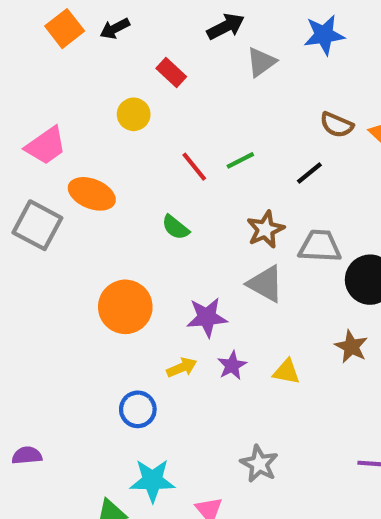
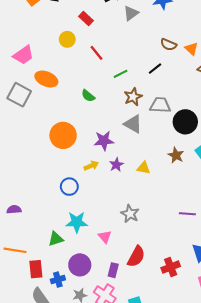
green line: (240, 160) -> (121, 74), moved
red line: (194, 167) -> (96, 53), moved

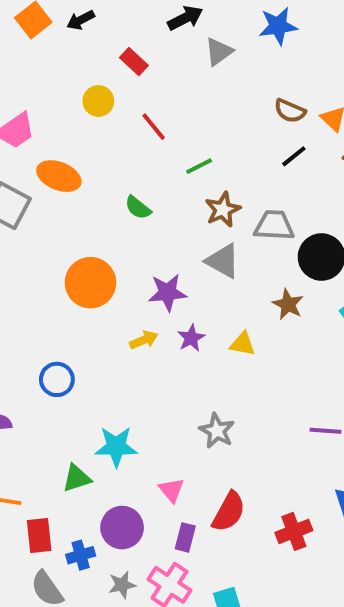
black line: (155, 69) -> (294, 156), moved
brown star: (176, 155) -> (288, 304), moved
blue circle: (69, 187) -> (57, 379), moved
pink triangle: (105, 237) -> (171, 490), moved

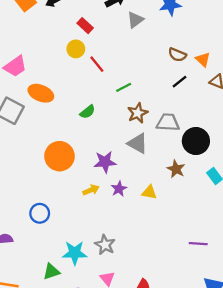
yellow circle: (98, 101) -> (76, 49), moved
green semicircle: (138, 208) -> (87, 112), turned -77
gray star: (217, 431) -> (105, 245), moved

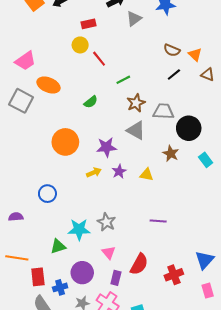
red rectangle: (85, 26) -> (89, 24), turned -56
purple line: (198, 244) -> (158, 221), moved

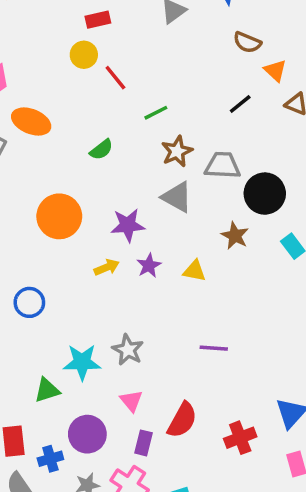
brown semicircle: (172, 50) -> (247, 42), moved

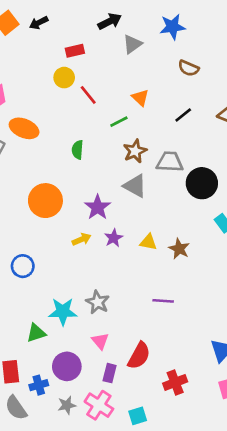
orange triangle: (275, 71) -> (140, 98), moved
green semicircle: (101, 150) -> (78, 150), turned 132
purple star: (128, 225) -> (98, 207), turned -30
brown star: (235, 236) -> (179, 249), moved
red cross: (240, 438) -> (175, 382), moved

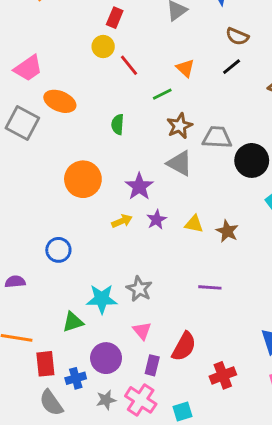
red rectangle: (75, 51) -> (115, 18), turned -54
black line: (183, 115) -> (232, 67), moved

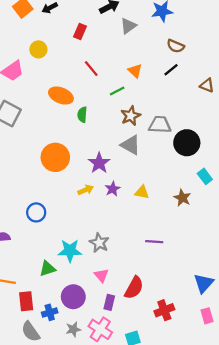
yellow circle: (103, 47) -> (38, 49), moved
orange ellipse: (60, 101) -> (61, 96), moved
brown star: (227, 231) -> (182, 198), moved

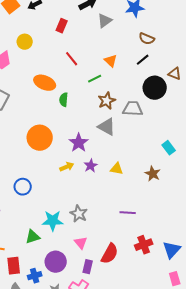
black circle: (187, 143) -> (155, 88), moved
cyan rectangle: (205, 176) -> (169, 148), moved
red cross: (164, 310) -> (144, 245), moved

